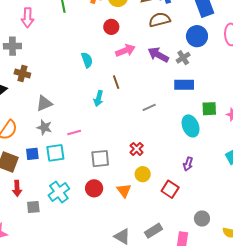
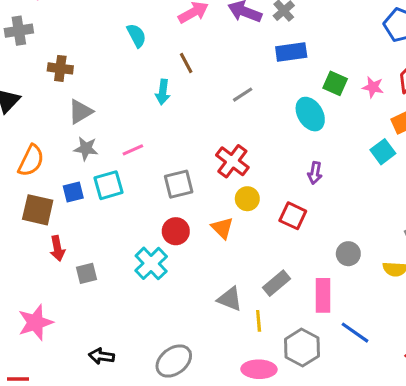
brown cross: (22, 74) -> (60, 68), moved
green square: (209, 109) -> (335, 83), turned 35
red cross: (137, 149) -> (232, 161), size x1.5
cyan cross: (59, 192) -> (151, 263), moved

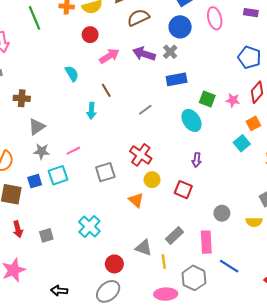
red circle: (176, 231) -> (114, 264), moved
red arrow: (57, 248) -> (18, 229), moved

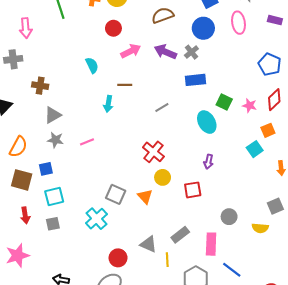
brown line: (106, 90) -> (125, 85), turned -64
gray square: (105, 172) -> (116, 194), moved, turned 36
cyan square: (58, 175) -> (54, 196), moved
red square: (183, 190) -> (193, 190), turned -36

